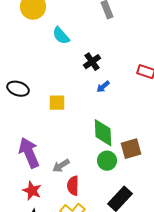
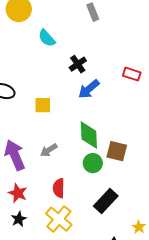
blue arrow: (103, 87) -> (89, 89), size x1.6
brown square: (131, 149) -> (117, 151), turned 30
gray arrow: (61, 166) -> (49, 150), moved

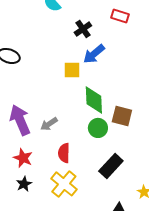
red rectangle: (132, 74) -> (120, 16), moved
yellow square: (43, 105) -> (72, 70), moved
gray arrow: (49, 150) -> (49, 124), moved

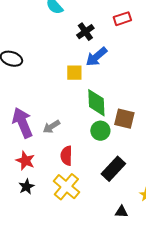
red rectangle: (120, 16) -> (122, 19), turned -36

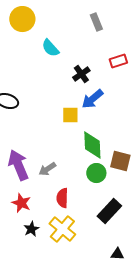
black star: (26, 187) -> (31, 229), moved

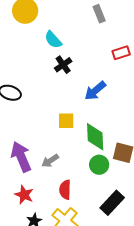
black cross: (81, 74) -> (63, 65), moved
yellow square: (70, 115) -> (66, 121), moved

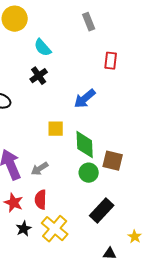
red rectangle: (121, 53) -> (111, 61), turned -66
black cross: (63, 65) -> (39, 76), moved
red semicircle: (65, 190) -> (41, 200), moved

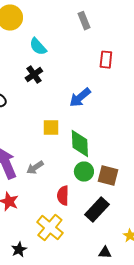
brown square: (113, 161) -> (108, 176), moved
red semicircle: (41, 200) -> (63, 196), moved
black star: (24, 229) -> (19, 250), moved

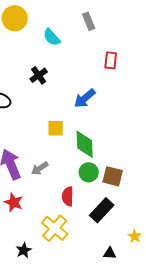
cyan semicircle: (38, 47) -> (52, 37), moved

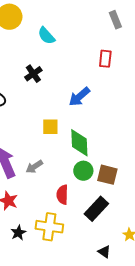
gray rectangle: (89, 21) -> (115, 20), moved
yellow cross: (55, 228) -> (49, 227), turned -32
black star: (24, 250) -> (18, 233), moved
black triangle: (110, 253) -> (104, 252), turned 32

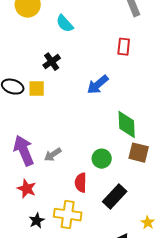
yellow square: (50, 127) -> (37, 89), moved
green diamond: (79, 143) -> (127, 125), moved
brown square: (107, 175) -> (139, 153), moved

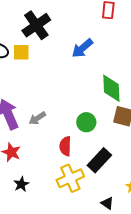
black cross: (52, 62) -> (36, 25), size x1.6
yellow cross: (68, 215) -> (70, 178), moved, turned -32

